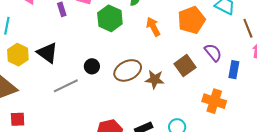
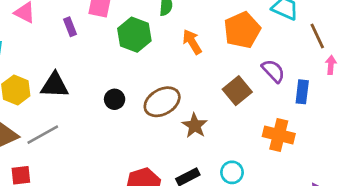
black triangle: (47, 53) -> (55, 85), turned -30
brown star: (155, 79) -> (195, 126), moved, turned 30
gray line: (66, 86) -> (43, 135), moved

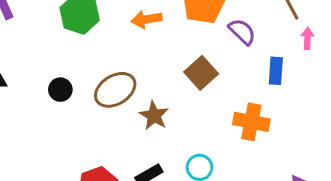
orange arrow: (192, 42) -> (146, 19), turned -65
purple semicircle: (273, 71) -> (242, 32), moved

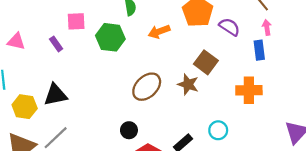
pink arrow: (307, 38) -> (267, 27), moved
black circle: (60, 90) -> (129, 130), moved
brown star: (154, 116) -> (188, 84), moved

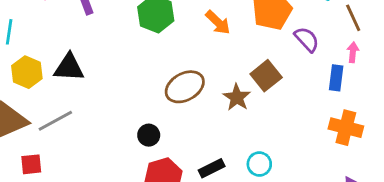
orange arrow: (159, 32) -> (218, 22), turned -130
orange cross: (249, 90) -> (346, 128), moved

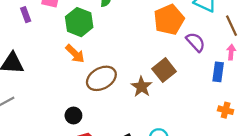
orange arrow: (218, 22) -> (75, 54), moved
orange cross: (346, 128) -> (226, 110), size x0.6

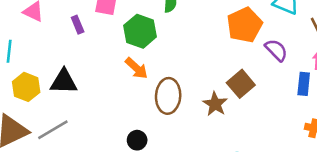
brown ellipse: (101, 78) -> (168, 96), turned -56

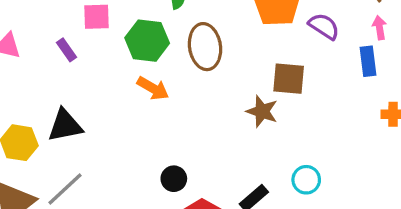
brown square: (241, 84) -> (289, 79), turned -32
brown ellipse: (168, 96) -> (205, 47), moved

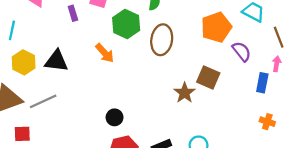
orange arrow: (153, 88) -> (105, 53), moved

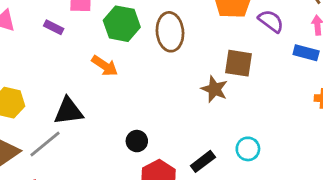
purple rectangle: (73, 13) -> (54, 27), turned -32
black triangle: (56, 61) -> (68, 111), moved
blue rectangle: (262, 83) -> (306, 53), turned -72

